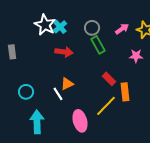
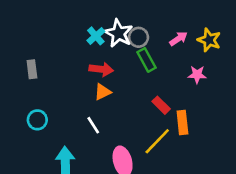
white star: (45, 25) -> (119, 33), moved
orange triangle: (67, 84) -> (103, 92), moved
cyan circle: (26, 92) -> (37, 120), moved

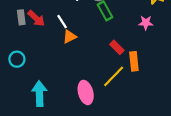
gray rectangle: (32, 69) -> (21, 17), moved
red arrow: (101, 69) -> (36, 18), moved, turned 36
white line: (93, 125) -> (62, 22), moved

